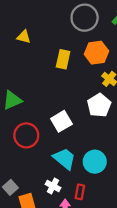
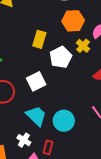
yellow rectangle: (63, 59) -> (39, 39), moved
white pentagon: (99, 105) -> (61, 57), moved

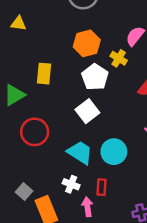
orange hexagon: (73, 21) -> (87, 43), moved
yellow rectangle: (39, 39) -> (44, 74), moved
white square: (36, 81) -> (87, 111), moved

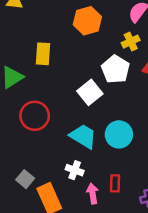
yellow cross: (119, 58) -> (131, 42), moved, turned 35
white pentagon: (95, 77) -> (115, 69), moved
red rectangle: (101, 187) -> (115, 183), moved

